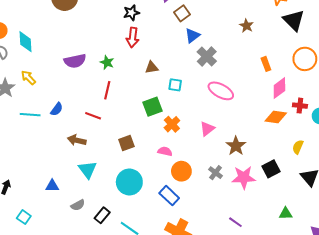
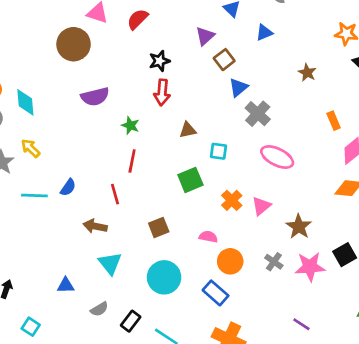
purple semicircle: (75, 61) -> (95, 97), moved
red line: (93, 116) -> (115, 194), turned 56
orange cross: (172, 124) -> (232, 200), moved

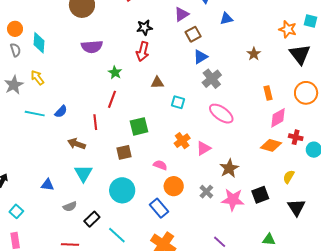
green square: (190, 180) -> (139, 126), moved

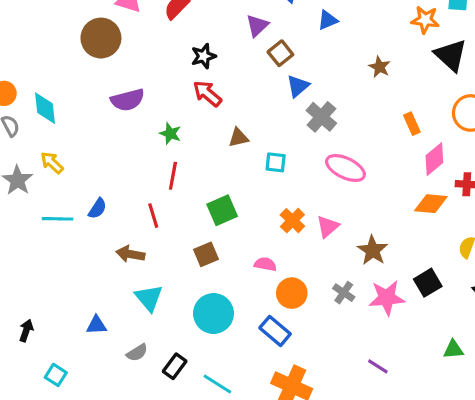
red arrow: (143, 51) -> (207, 94), turned 126

